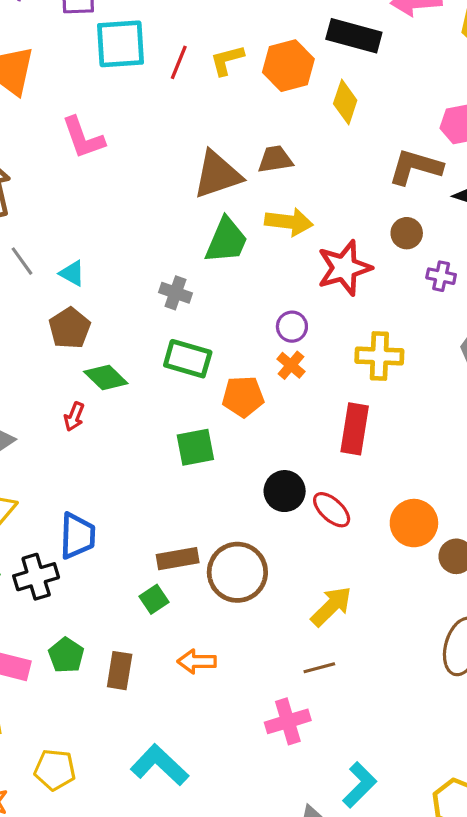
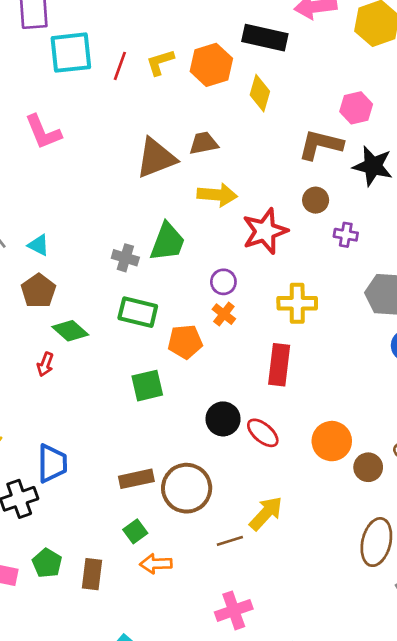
green trapezoid: (226, 241) -> (167, 242), moved
green square: (154, 599) -> (135, 531), moved
brown line: (319, 668) -> (230, 541), moved

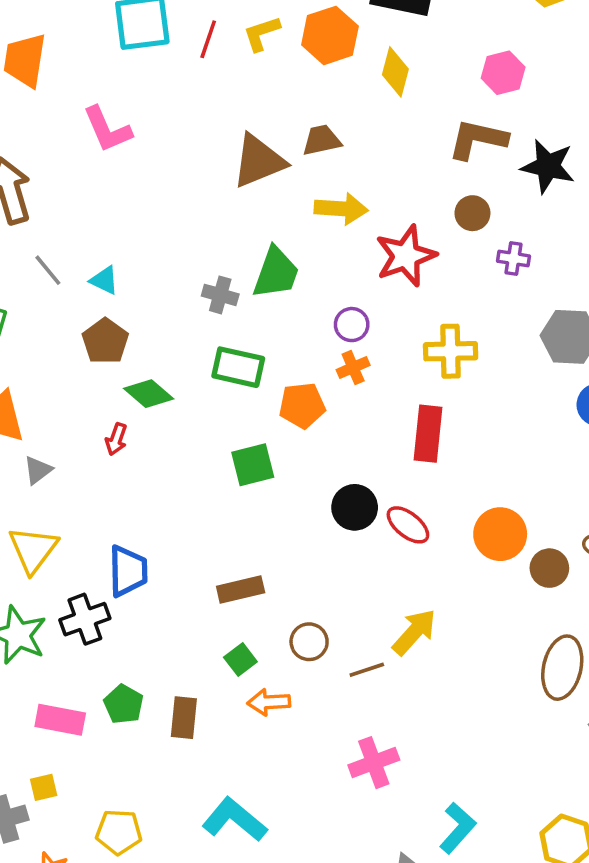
pink hexagon: (356, 108) -> (503, 73), moved
orange cross: (224, 314) -> (353, 368), turned 30
brown circle: (187, 488) -> (309, 642), moved, size x0.6

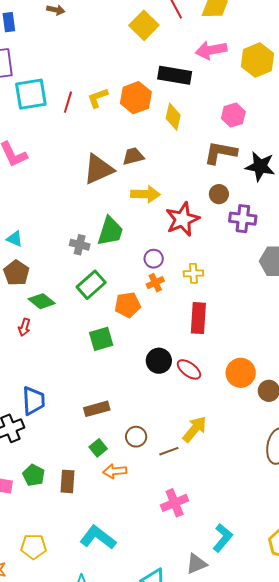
purple cross: (514, 259) -> (243, 219), size x1.5
yellow cross: (451, 351) -> (193, 273), moved, size x0.7
green rectangle: (238, 367) -> (91, 285), turned -52

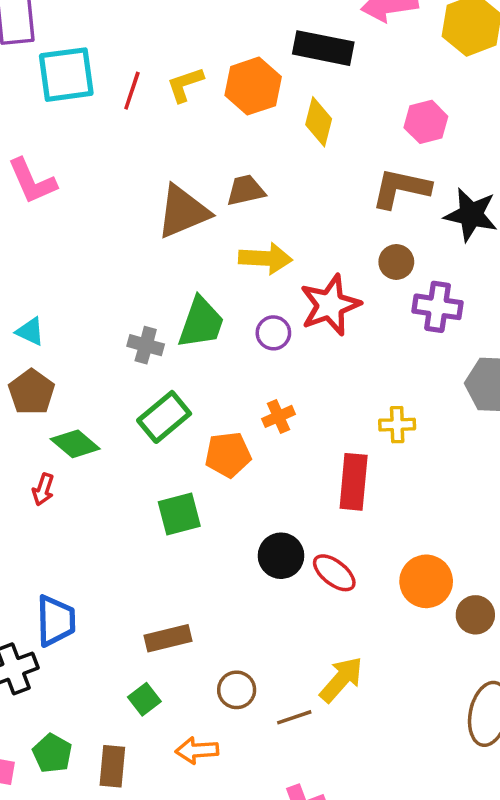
purple circle: (154, 259) -> (273, 333), moved
yellow cross: (193, 273) -> (397, 425), moved
green square: (98, 448) -> (144, 699), moved

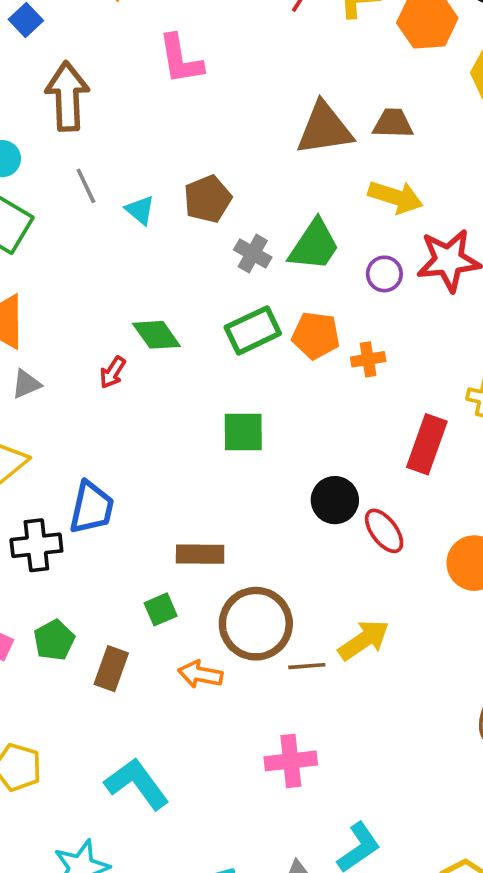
brown pentagon: (32, 392) -> (208, 199), moved
orange pentagon: (228, 455) -> (316, 335), moved
brown circle: (237, 690) -> (256, 624), size x1.8

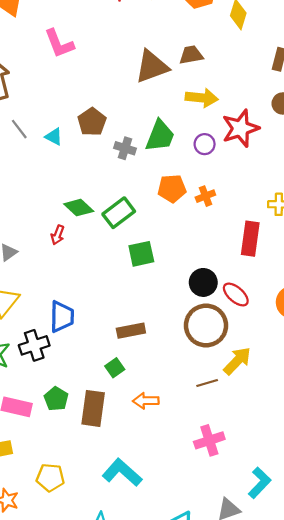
green rectangle: (253, 330) -> (119, 213), moved
brown circle: (256, 624) -> (206, 325), moved
brown rectangle: (111, 669) -> (93, 408), size x1.4

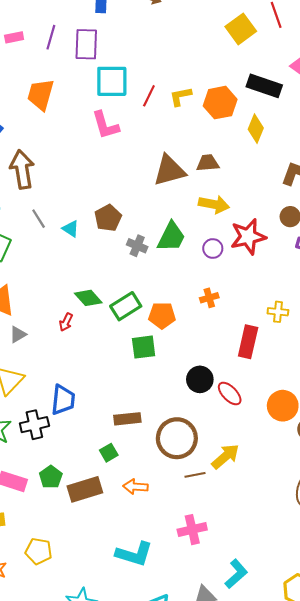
pink L-shape: (59, 43) -> (105, 125), moved
orange pentagon: (172, 189) -> (162, 315), moved
brown circle: (206, 325) -> (177, 438), moved
brown rectangle: (93, 408) -> (85, 489), turned 60
cyan L-shape: (122, 473) -> (134, 554), moved, turned 150

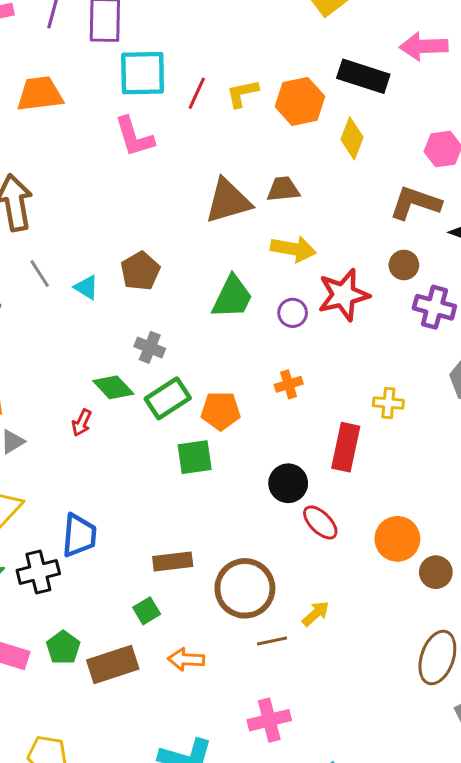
orange trapezoid: (41, 95) -> (40, 94), turned 68
gray cross: (137, 246) -> (150, 347), moved
black circle: (200, 379) -> (288, 483), moved
yellow arrow: (225, 456) -> (316, 614), size x0.7

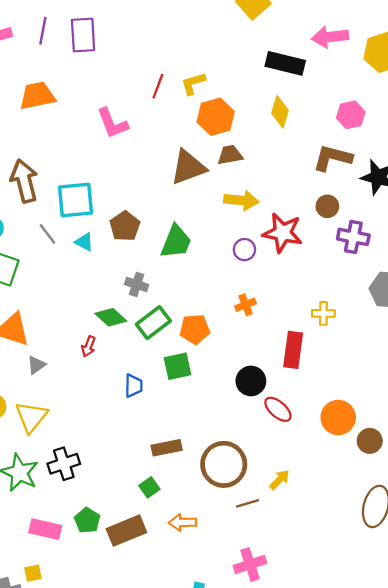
cyan square: (143, 73) -> (76, 200), moved
orange hexagon: (300, 101) -> (216, 117), moved
red star: (343, 295) -> (283, 233), turned 30
green trapezoid: (232, 297) -> (176, 242), moved
blue trapezoid: (79, 535) -> (134, 386), moved, size x0.7

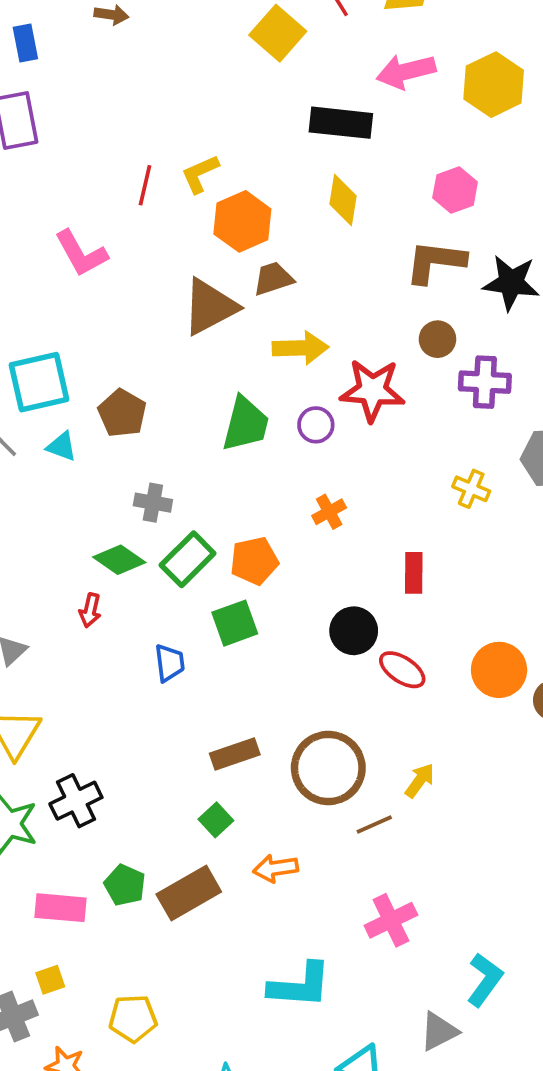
green trapezoid: (176, 242) -> (245, 424), moved
yellow cross: (323, 313) -> (471, 489), moved, turned 30
red rectangle: (293, 350) -> (414, 573), size x0.7

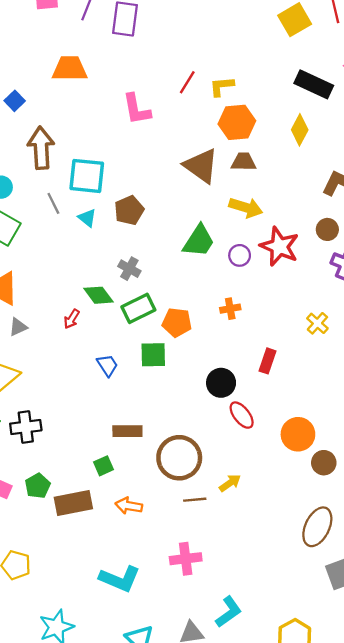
brown triangle: (210, 307) -> (201, 166), turned 45
blue trapezoid: (170, 663) -> (107, 365), turned -45

